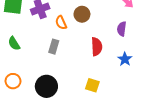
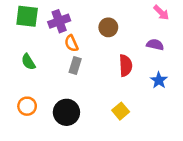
orange semicircle: (61, 23) -> (71, 43), moved
purple semicircle: (122, 29) -> (155, 45), turned 96
yellow square: (92, 85) -> (121, 111), turned 32

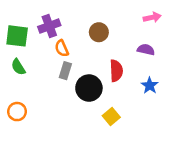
pink arrow: (161, 13) -> (152, 17), turned -56
green square: (27, 16) -> (17, 36), moved
black circle: (66, 112) -> (89, 88), moved

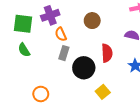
orange circle: (17, 112) -> (41, 94), moved

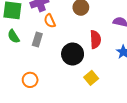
gray rectangle: (64, 53) -> (37, 39), moved

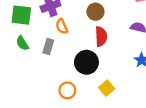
red semicircle: (95, 39) -> (101, 36), moved
orange circle: (30, 80) -> (67, 90), moved

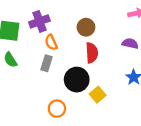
gray rectangle: (48, 47) -> (46, 63), moved
yellow square: (107, 88) -> (98, 95), moved

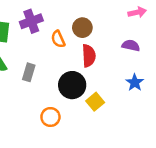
orange semicircle: (51, 42) -> (58, 39), moved
gray rectangle: (46, 63) -> (29, 72), moved

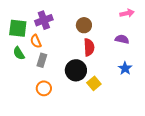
orange semicircle: (58, 39) -> (36, 41), moved
orange circle: (50, 117) -> (44, 88), moved

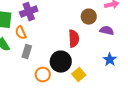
brown circle: (84, 25) -> (89, 17), moved
orange circle: (44, 88) -> (43, 75), moved

